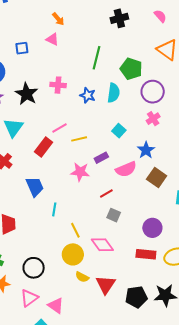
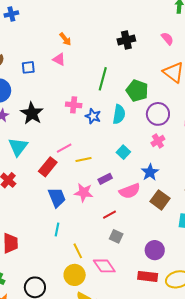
pink cross: (58, 85) -> (74, 105), moved
blue trapezoid: (35, 187) -> (57, 198), moved

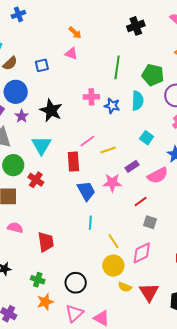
red rectangle: (48, 167) -> (73, 162), turned -36
pink diamond: (104, 266) -> (142, 253), turned -75

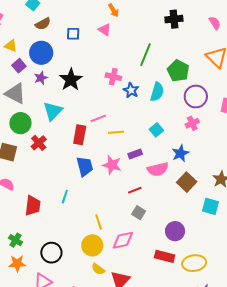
cyan line: (90, 223) -> (65, 197), moved

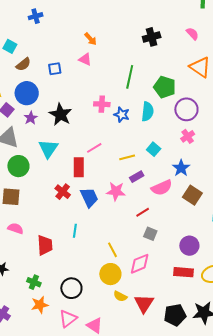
yellow line: (116, 132) -> (127, 157), moved
red cross: (39, 143) -> (63, 192), moved

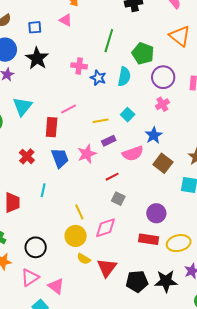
black star: (60, 115) -> (37, 58), moved
pink star: (116, 191) -> (87, 154), turned -30
red cross: (63, 192) -> (27, 156), moved

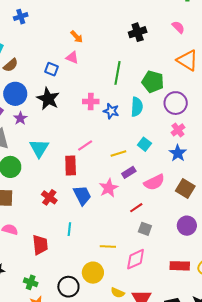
blue square: (35, 27) -> (51, 69), moved, turned 32
blue star: (154, 135) -> (178, 153), moved
yellow line: (79, 212) -> (108, 247), turned -56
purple circle: (156, 213) -> (187, 226), moved
yellow circle: (76, 236) -> (93, 273), moved

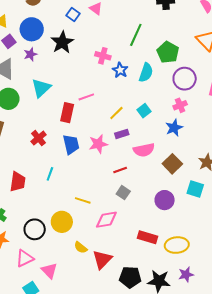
yellow line: (118, 153) -> (116, 113), turned -42

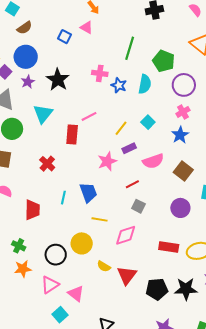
black star: (62, 42) -> (58, 80), moved
blue trapezoid: (71, 144) -> (88, 192), moved

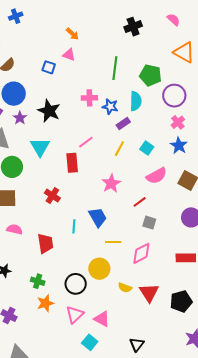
cyan square: (148, 122) -> (147, 148), moved
purple rectangle: (129, 148) -> (123, 124), moved

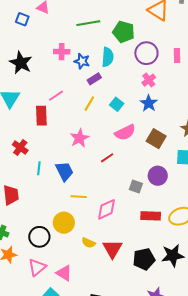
green line: (115, 68) -> (88, 23), turned 70
gray square: (149, 223) -> (136, 186), moved
cyan line: (74, 226) -> (39, 168), moved

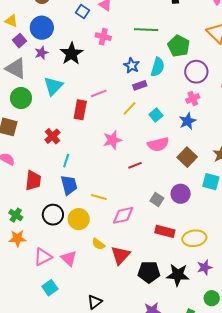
pink cross: (62, 52) -> (103, 37), moved
blue trapezoid: (64, 171) -> (69, 185), moved
black circle: (39, 237) -> (53, 215), moved
pink triangle: (64, 273) -> (69, 258), moved

